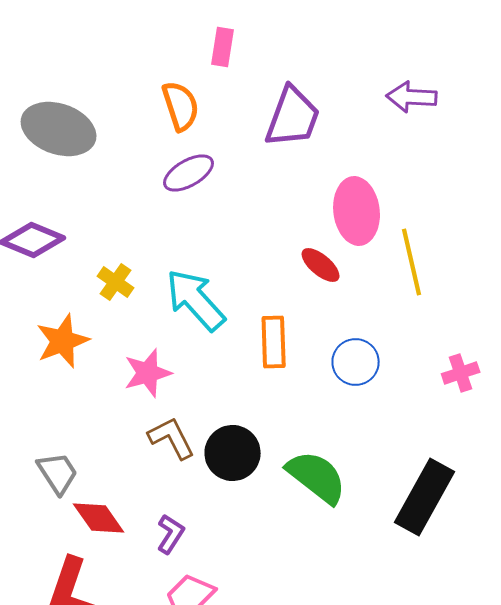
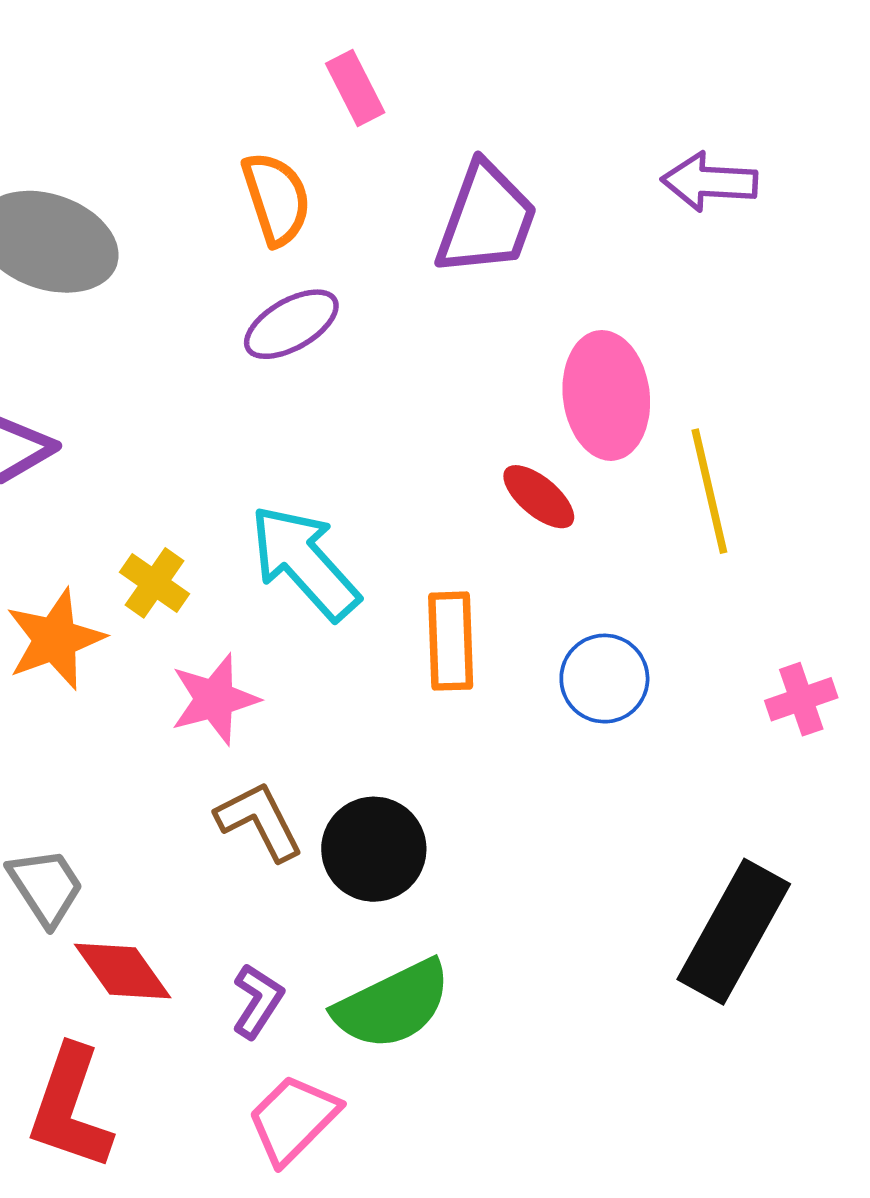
pink rectangle: (223, 47) -> (355, 88), turned -36
yellow cross: (116, 282) -> (154, 583), moved
green semicircle: (317, 477) -> (393, 1005), moved, turned 116

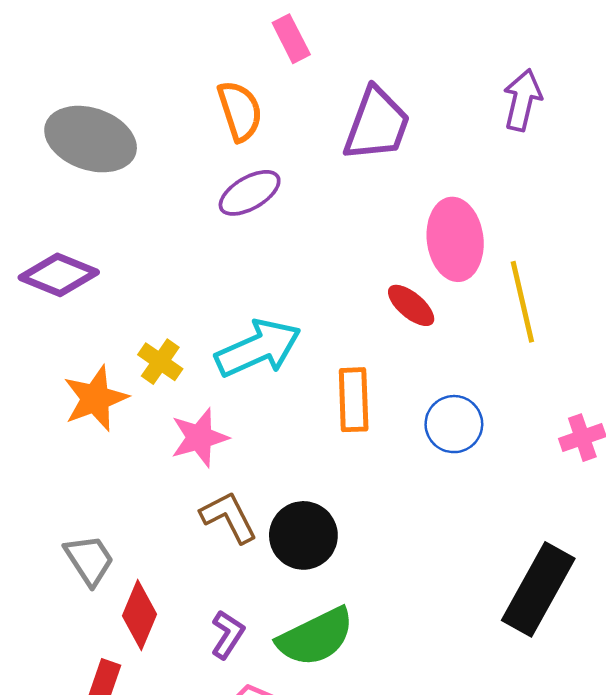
purple arrow: (709, 182) -> (522, 100), turned 100
cyan arrow: (304, 562) -> (258, 348), turned 108
red diamond: (123, 971) -> (139, 615), turned 58

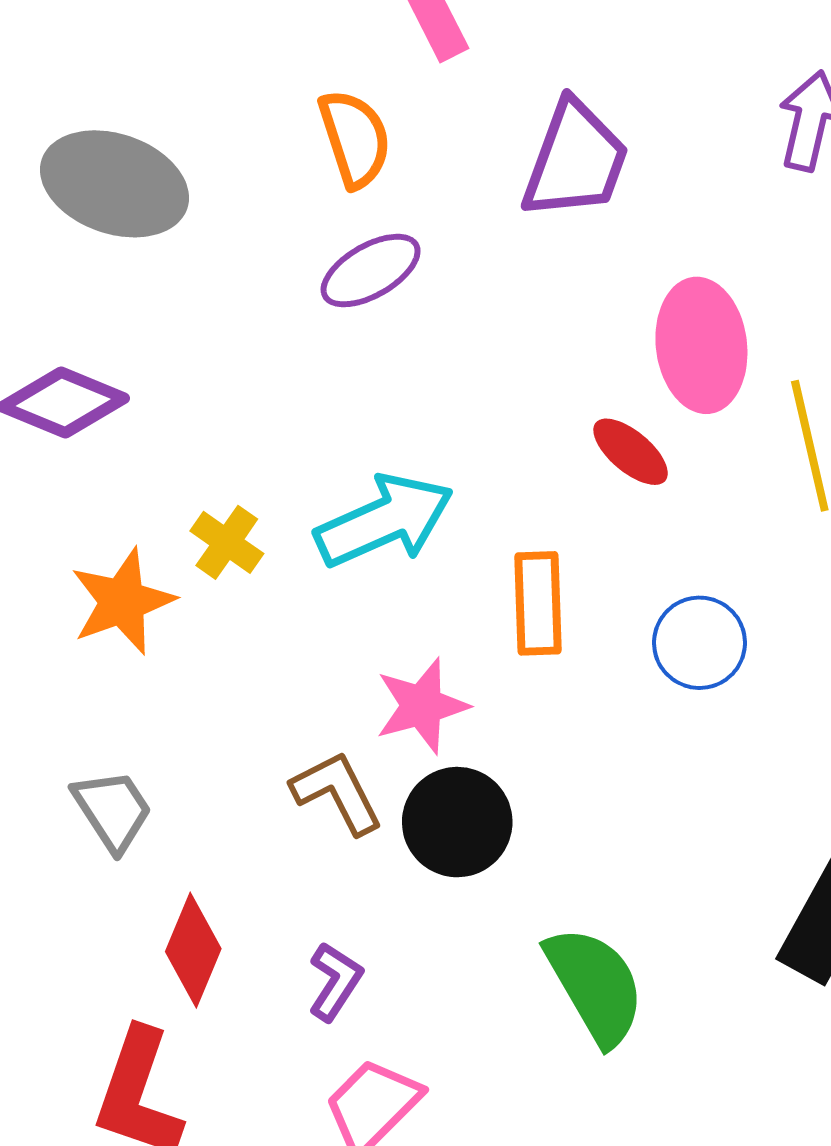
pink star: (199, 438) -> (422, 706), moved
gray trapezoid: (89, 560) -> (113, 810), moved
green semicircle: (316, 637) -> (595, 985), moved, turned -94

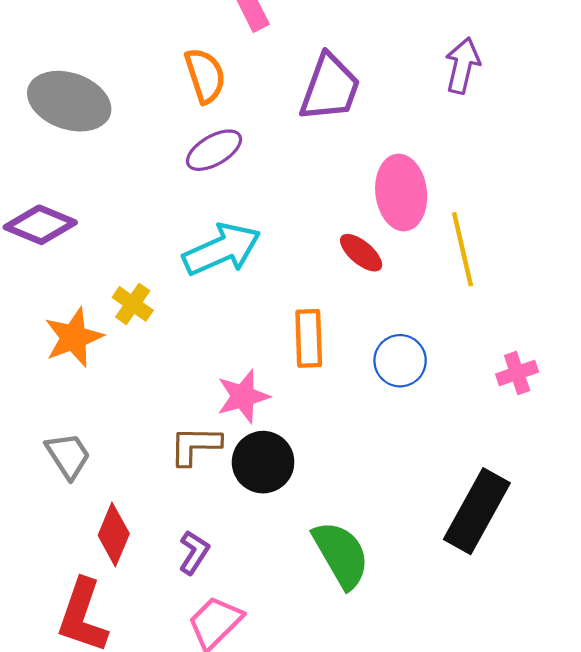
cyan arrow: (384, 521) -> (222, 249), moved
brown L-shape: (337, 792) -> (195, 445), turned -62

